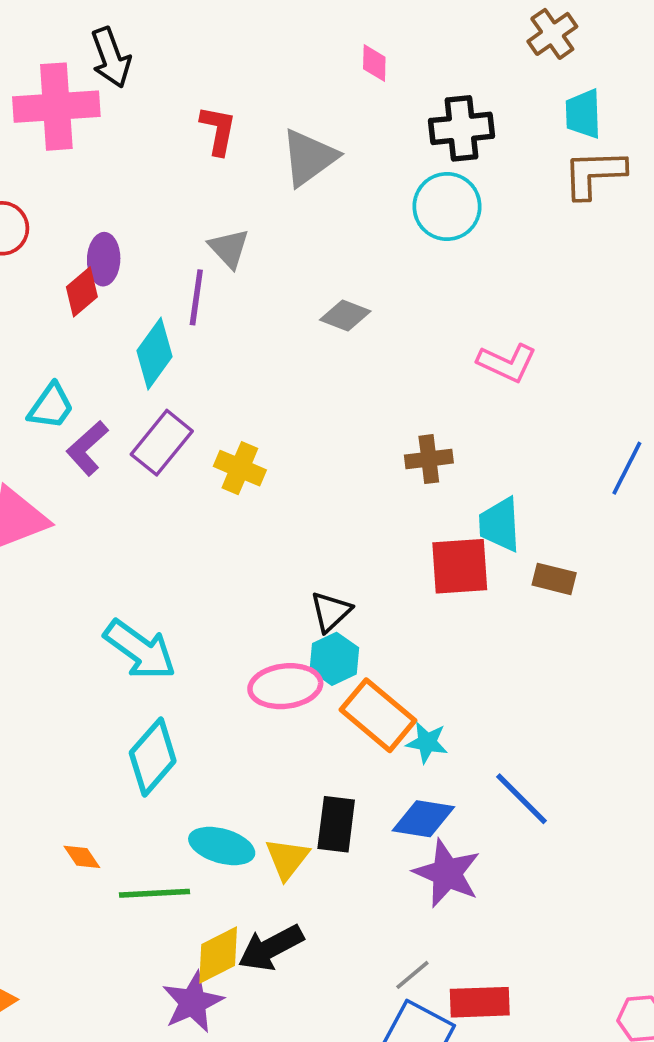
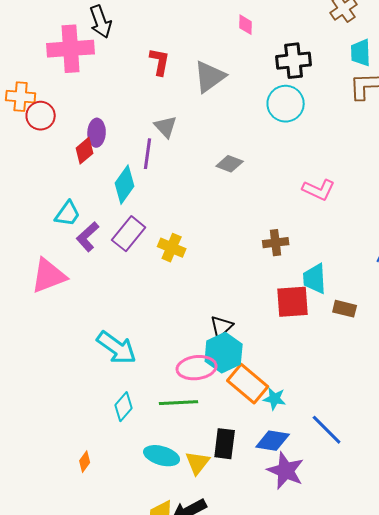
cyan hexagon: (334, 659) -> (224, 353), size x1.4
cyan diamond: (153, 757) -> (124, 407), size x0.7
orange diamond: (82, 857) -> (85, 462), turned 70
green line: (155, 893) -> (179, 403), moved

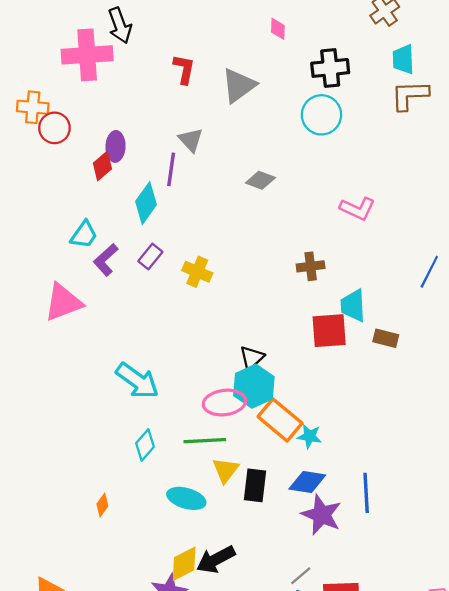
purple rectangle: (129, 234) -> (150, 256), size x0.7
blue line: (327, 430) -> (366, 493), moved, turned 42
yellow triangle: (198, 463) -> (226, 470), moved

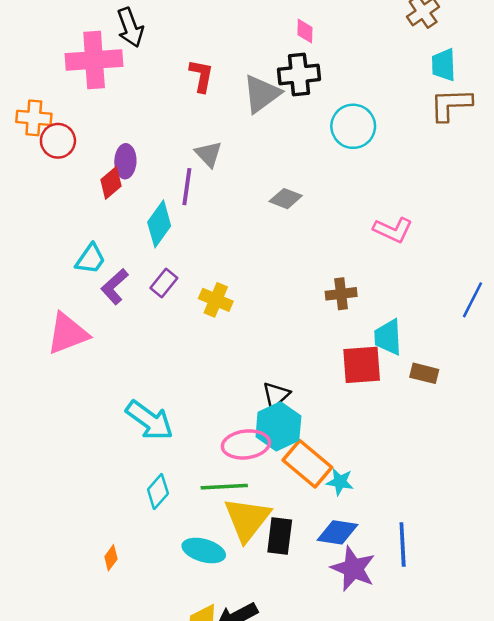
black cross: (330, 68) -> (299, 74), moved
yellow triangle: (226, 470) -> (247, 519), size x1.6

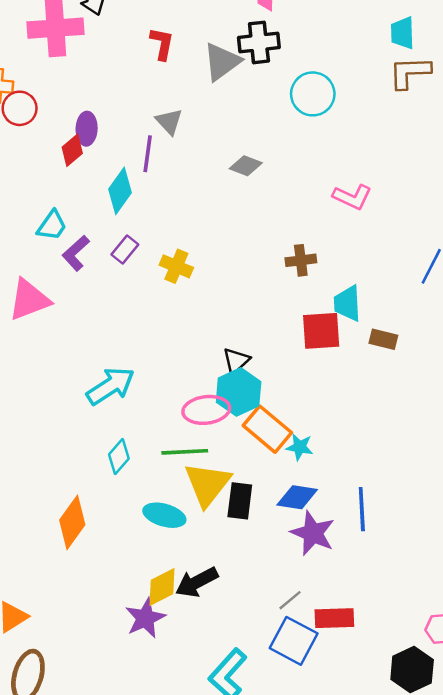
cyan arrow: (150, 420) -> (111, 386), turned -69
orange diamond: (111, 558) -> (72, 522), size x2.0

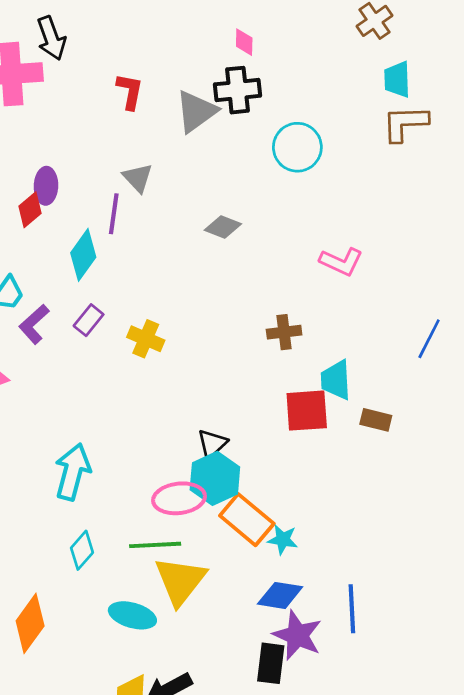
cyan arrow: (111, 386) -> (73, 472), turned -42
black rectangle: (240, 501) -> (271, 663), moved

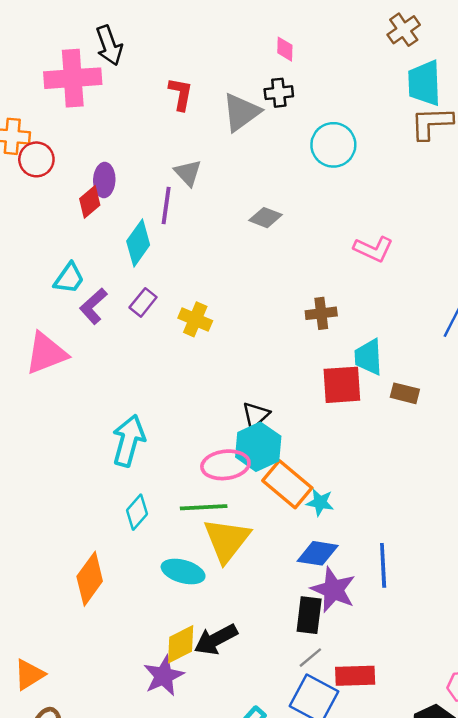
cyan trapezoid: (397, 79) -> (424, 83), size x1.4
black cross: (238, 90) -> (279, 93), size x0.7

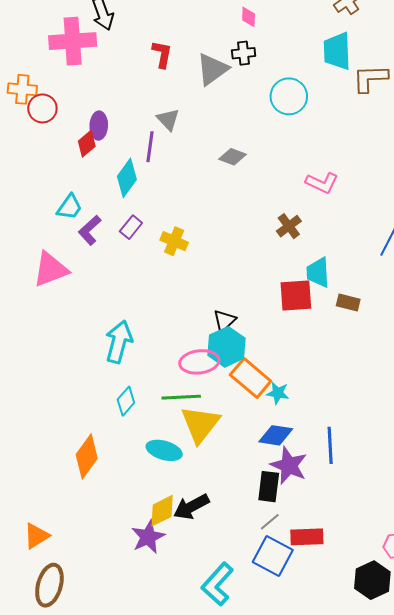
cyan trapezoid: (424, 83) -> (337, 51), moved
brown cross: (321, 313) -> (289, 226), moved, turned -30

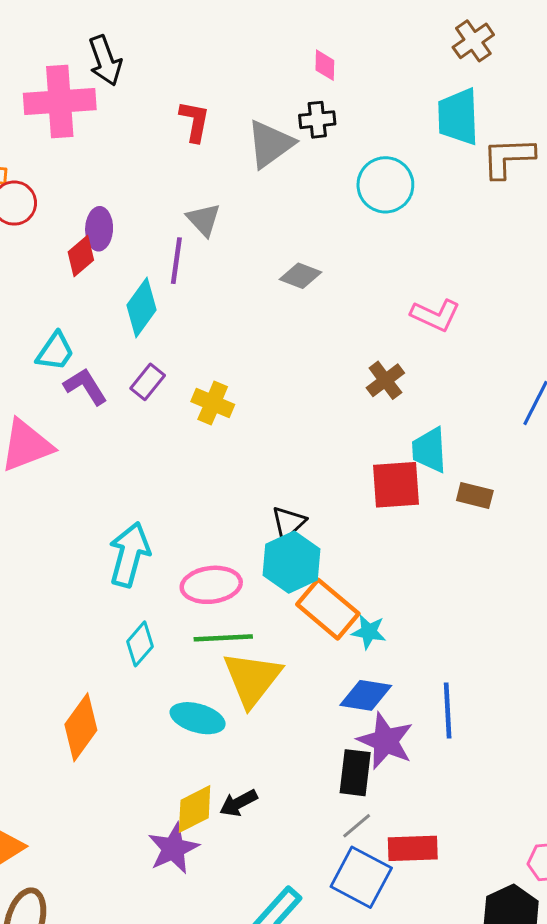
purple L-shape: (90, 230) -> (85, 386), turned 100
pink ellipse: (199, 362) -> (211, 585), moved
black arrow: (191, 507) -> (238, 803), size x0.7

